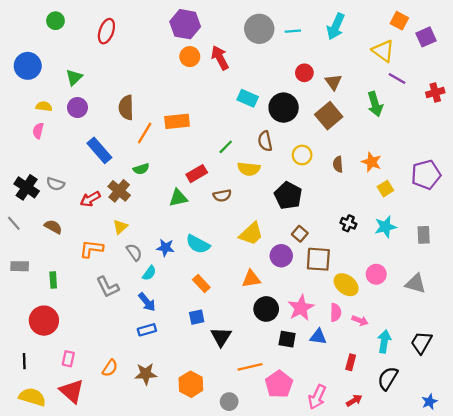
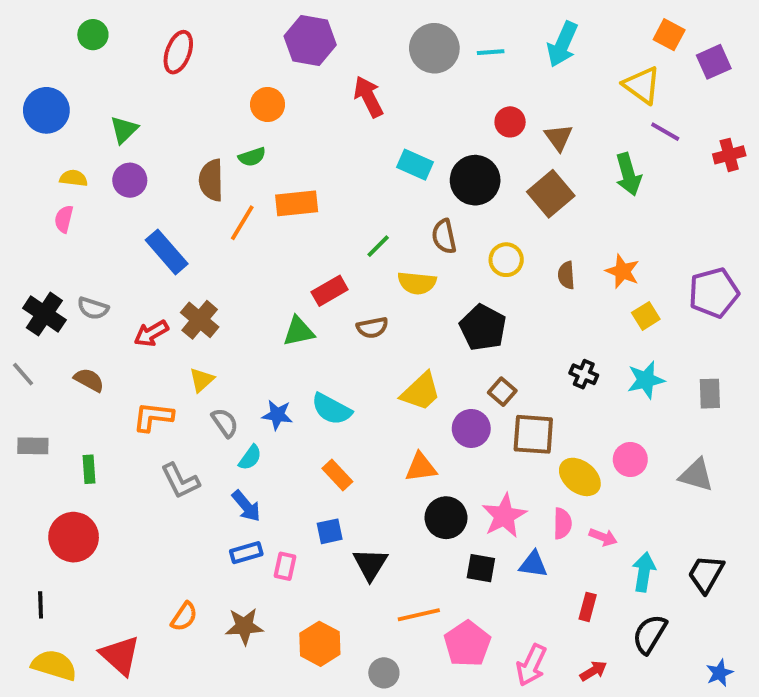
orange circle: (190, 57) -> (268, 104), moved
green semicircle: (141, 169) -> (252, 157), moved
pink rectangle: (68, 359) -> (285, 566), moved

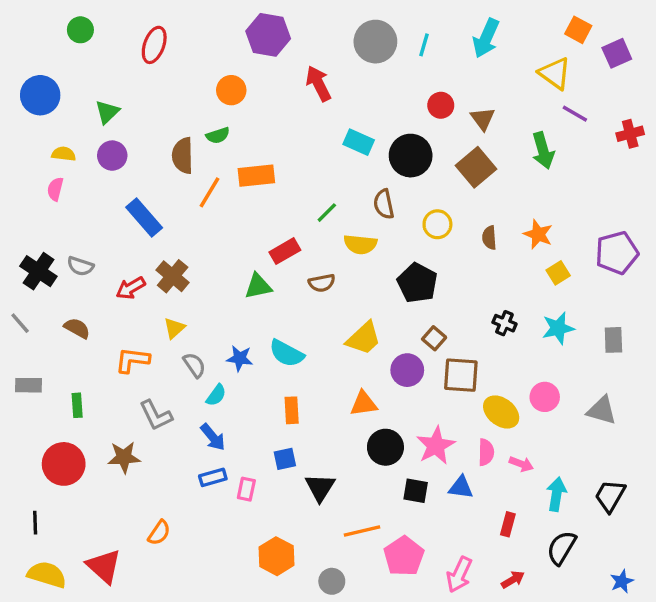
cyan line: (491, 52) -> (424, 45), turned -70
orange rectangle: (337, 475) -> (292, 410), turned 40
brown star: (244, 626) -> (124, 457), moved

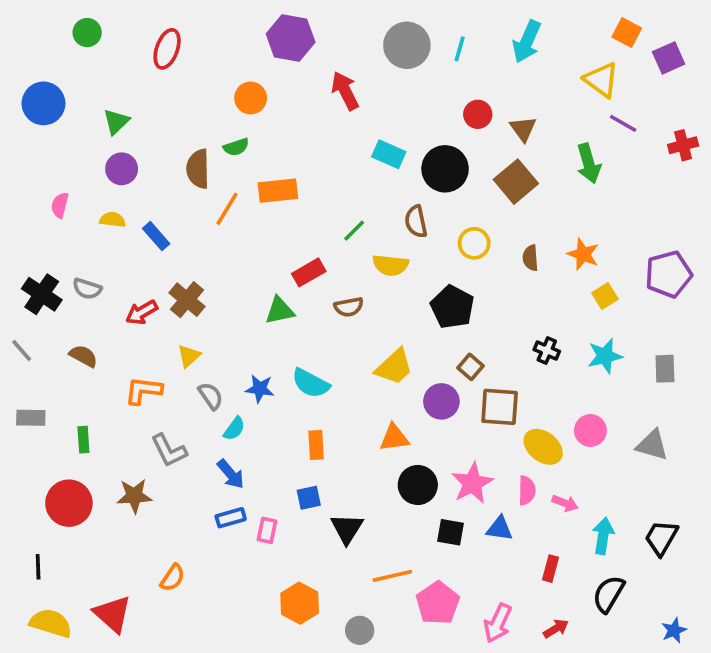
yellow semicircle: (64, 154) -> (113, 220), moved
blue rectangle: (144, 218) -> (156, 236), size x0.7

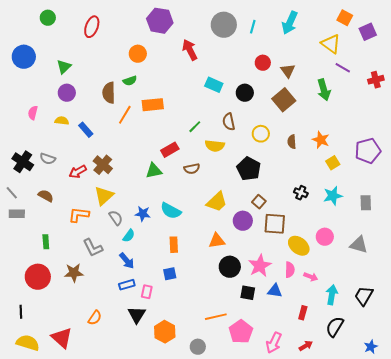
black circle: (445, 169) -> (245, 93), size x0.7
yellow triangle: (189, 356) -> (104, 196), size x1.5
gray rectangle: (31, 418) -> (17, 214), moved
black triangle: (347, 529) -> (137, 315), moved

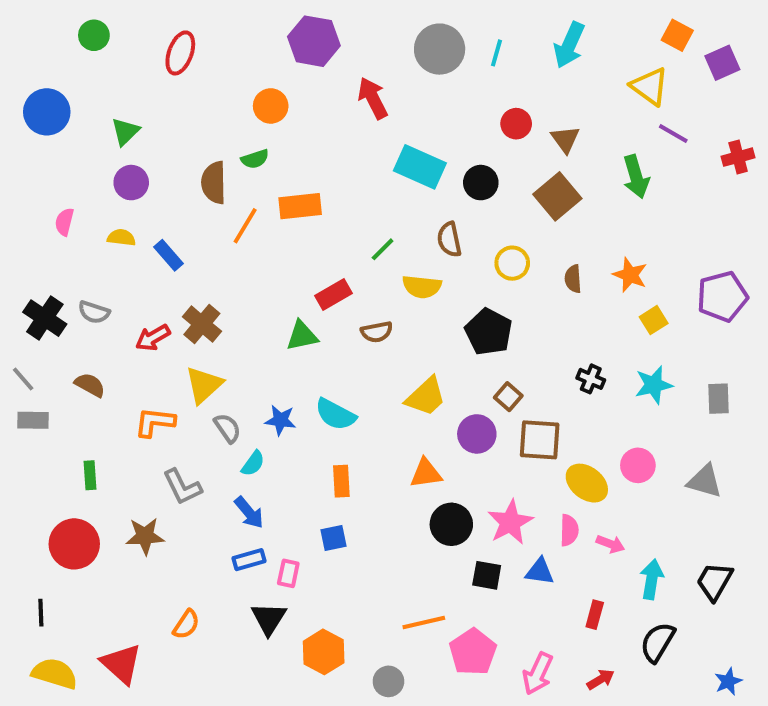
cyan rectangle: (214, 85) -> (420, 167), size x1.4

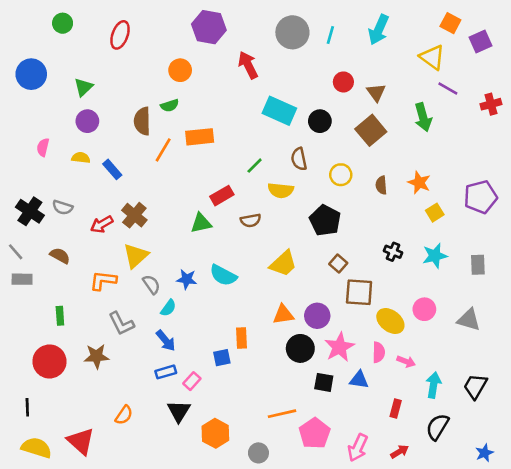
purple circle: (477, 434) -> (317, 316), moved
orange rectangle: (341, 481) -> (241, 338), moved
pink rectangle: (288, 573) -> (192, 381), turned 30

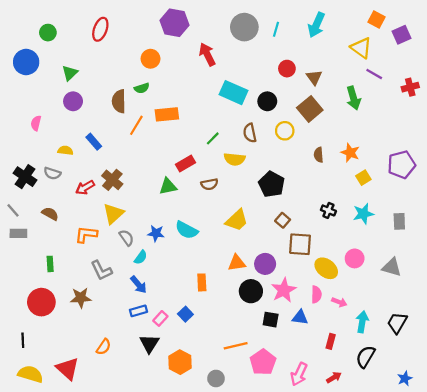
green circle: (63, 23) -> (48, 33), moved
yellow semicircle: (81, 158) -> (65, 150), moved
yellow circle: (341, 175) -> (285, 131), moved
blue square: (222, 358) -> (185, 314), moved, turned -32

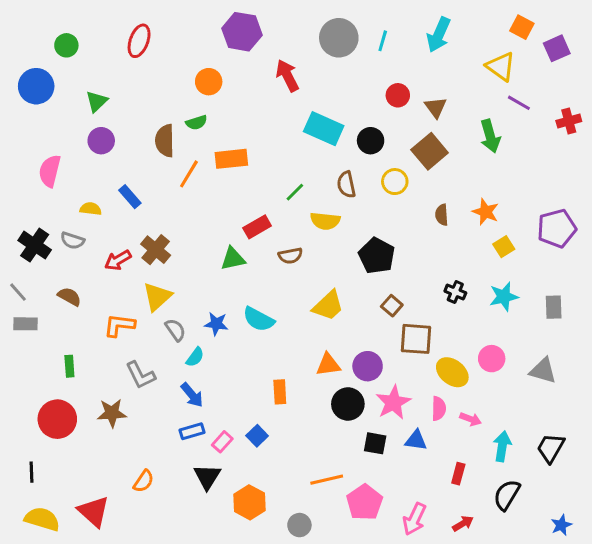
pink semicircle: (36, 123) -> (50, 171), size x1.5

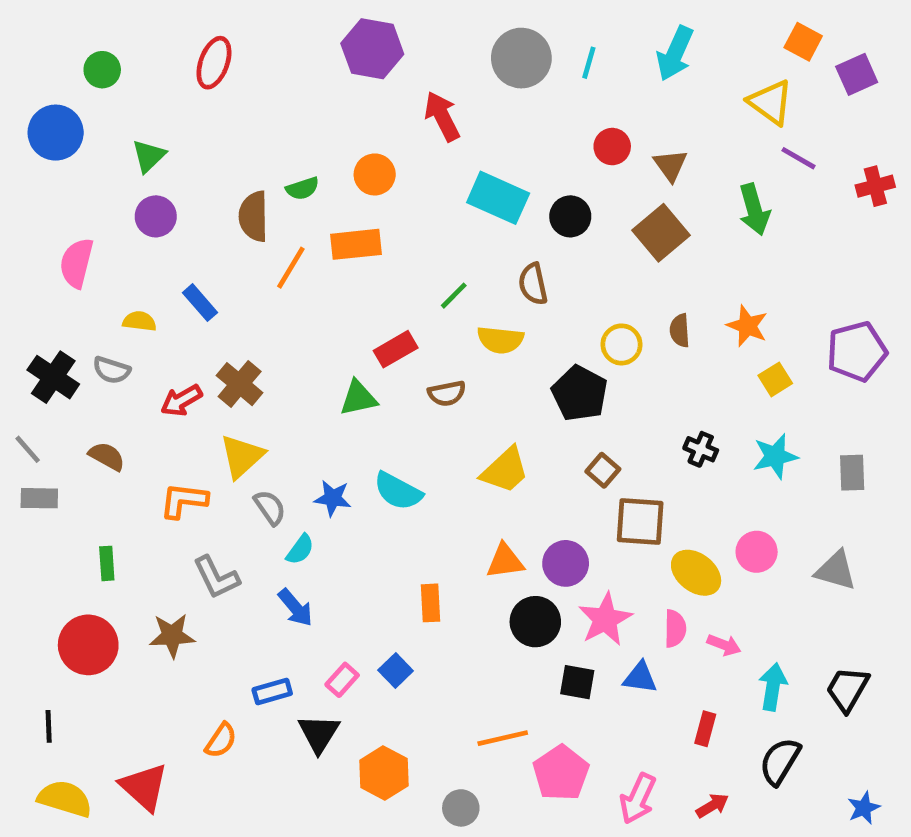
orange circle: (209, 82) -> (375, 174), moved
yellow circle: (395, 182) -> (621, 344), moved
blue rectangle: (192, 431) -> (272, 691), moved

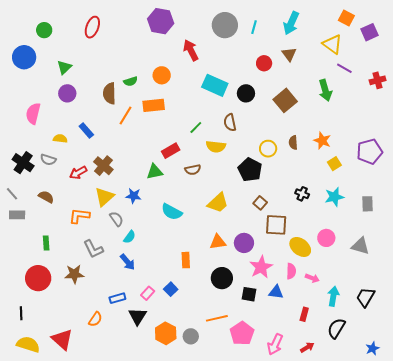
brown triangle: (670, 165) -> (289, 54), moved
blue star: (333, 498) -> (134, 196), moved
black circle: (535, 622) -> (222, 278), moved
gray circle: (461, 808) -> (191, 336), moved

